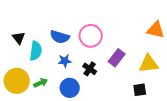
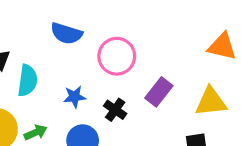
blue semicircle: (60, 37) -> (66, 33), moved

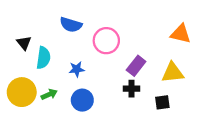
black cross: (115, 110) -> (131, 89), moved, turned -35

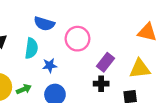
cyan semicircle: (43, 58) -> (31, 48), moved

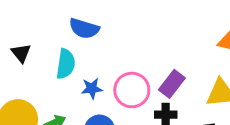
pink circle: (78, 39) -> (132, 90), moved

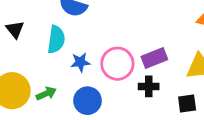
purple rectangle: (172, 84) -> (154, 58), turned 30

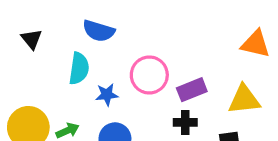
black triangle: (15, 30) -> (32, 39), moved
pink circle: (117, 64) -> (149, 75), moved

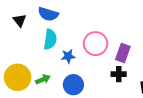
blue semicircle: (99, 31) -> (48, 14), moved
purple rectangle: (192, 90) -> (123, 53), turned -48

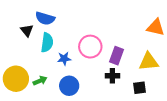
black triangle: (20, 20) -> (27, 30), moved

